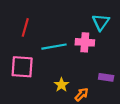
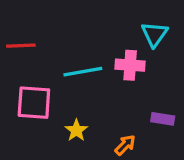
red line: (25, 27) -> (21, 46), moved, turned 72
yellow star: (61, 85) -> (76, 130), moved

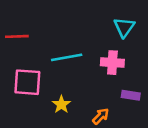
pink cross: (130, 65) -> (112, 63), moved

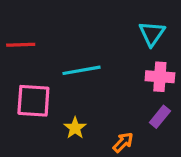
pink cross: (112, 63) -> (160, 77), moved
purple rectangle: (131, 95) -> (160, 117), turned -60

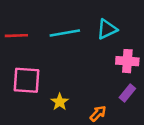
cyan triangle: (152, 34) -> (107, 29), moved, turned 30
cyan line: (81, 70) -> (65, 33), moved

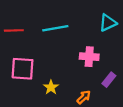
cyan triangle: (107, 29) -> (108, 23), moved
pink cross: (127, 61) -> (89, 57), moved

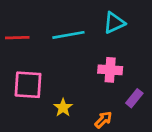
cyan triangle: (108, 23) -> (114, 23), moved

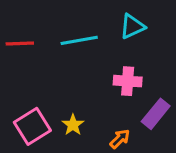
pink square: (28, 85) -> (32, 126), moved, turned -36
purple rectangle: (134, 98) -> (156, 114), size x1.4

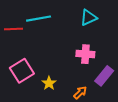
cyan line: (79, 40) -> (39, 19), moved
pink square: (32, 126) -> (22, 71), moved

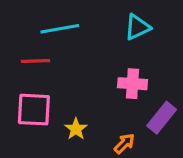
red line: (14, 29) -> (36, 61), moved
pink square: (22, 71) -> (34, 110), turned 35

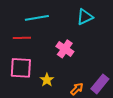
pink cross: (132, 84) -> (65, 49), moved, turned 30
purple rectangle: (162, 118) -> (100, 84), moved

